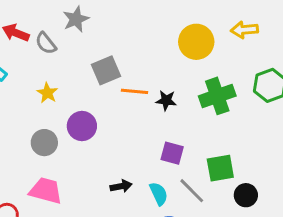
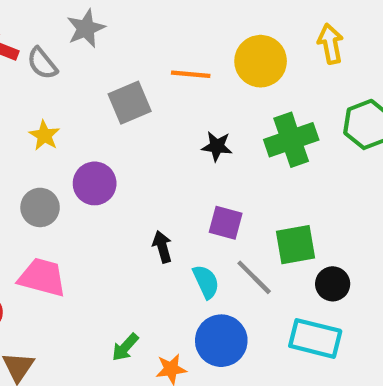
yellow arrow: (244, 30) -> (330, 44), turned 84
orange line: (135, 91) -> (191, 74), moved
black arrow: (121, 186) -> (162, 247), moved, turned -95

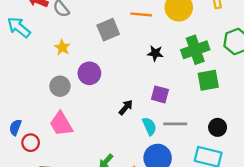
green square: (296, 245) -> (208, 80), moved
black arrow: (162, 247) -> (126, 107), turned 56
pink trapezoid: (42, 277) -> (61, 124), turned -136
gray line: (254, 277) -> (175, 124), turned -45

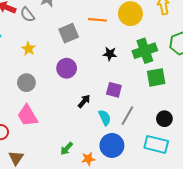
purple circle: (89, 73) -> (67, 68), moved
gray line: (175, 124) -> (127, 116), turned -60

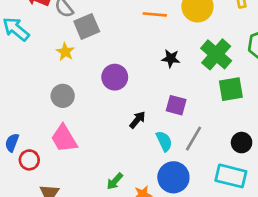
gray square: (69, 33) -> (87, 26), moved
green cross: (145, 51) -> (216, 54), turned -30

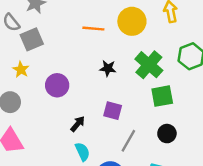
yellow star: (65, 52) -> (21, 70), moved
cyan semicircle: (164, 141) -> (82, 152), moved
black circle: (242, 143) -> (167, 134), moved

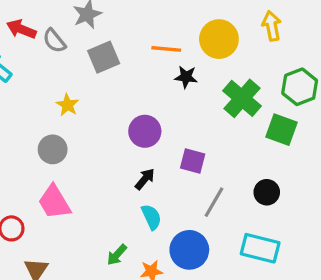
gray square: (32, 39) -> (104, 57), moved
black star: (108, 68) -> (186, 77), moved
purple circle: (57, 85) -> (145, 131), moved
green square: (162, 96) -> (282, 130), moved, turned 30

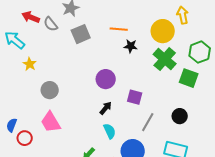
yellow circle: (219, 39) -> (163, 31), moved
yellow star: (67, 105) -> (30, 64), moved

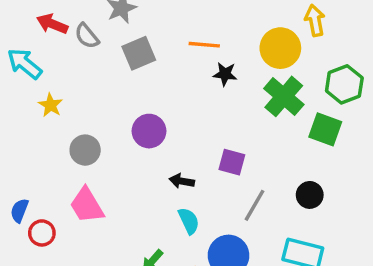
purple circle: (106, 79) -> (149, 131), moved
black arrow: (106, 108) -> (182, 181), turned -120

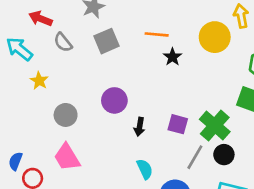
gray semicircle: (87, 36) -> (63, 42), moved
black star: (225, 74) -> (172, 57), turned 30
green cross: (284, 96) -> (215, 126), moved
black arrow: (182, 181) -> (139, 127), moved, turned -90
black circle: (310, 195) -> (224, 155), moved

